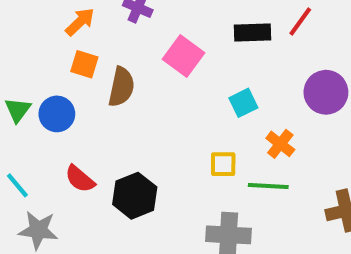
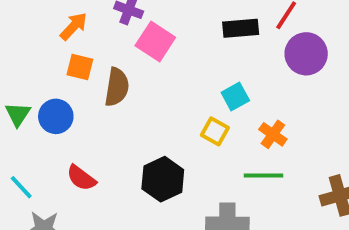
pink square: (183, 56) -> (155, 41), moved
purple circle: (326, 92) -> (306, 54), moved
yellow square: (223, 164) -> (215, 131), moved, turned 32
black hexagon: (135, 196) -> (163, 179), moved

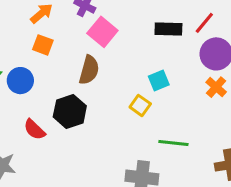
brown semicircle: (117, 87) -> (89, 70), moved
orange cross: (273, 134) -> (216, 87), moved
black hexagon: (163, 179) -> (70, 111), moved

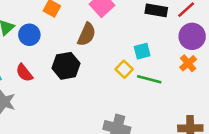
red semicircle: (35, 130) -> (24, 73), moved
green line: (173, 143) -> (149, 79), moved

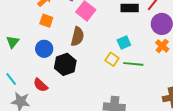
blue circle: (29, 35) -> (44, 49), moved
red semicircle: (24, 73) -> (41, 85), moved

